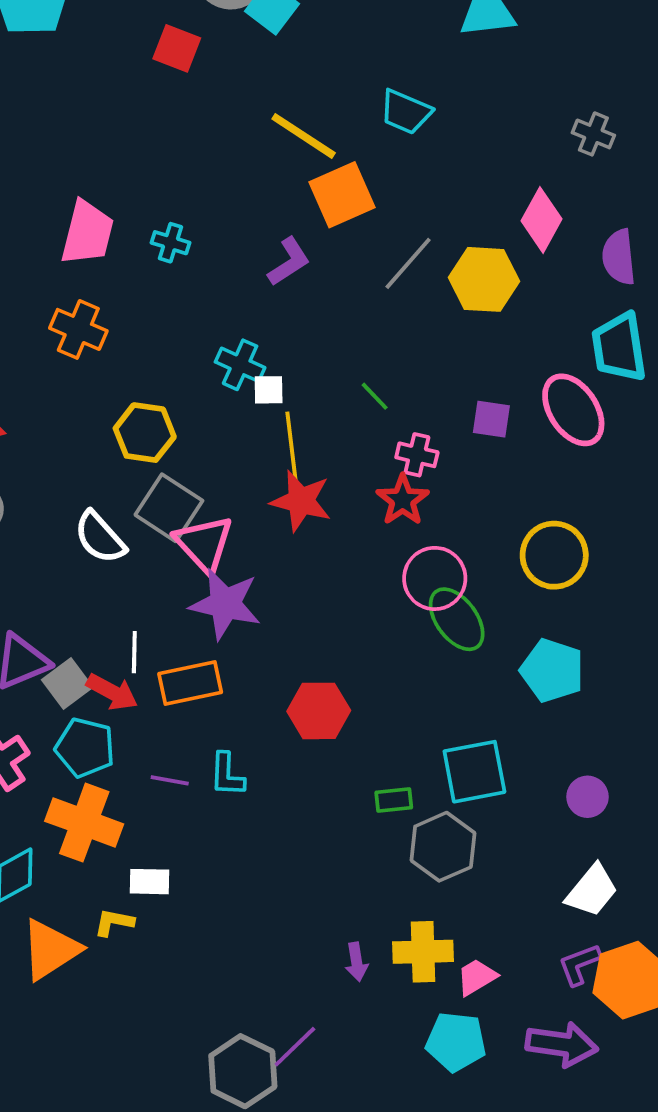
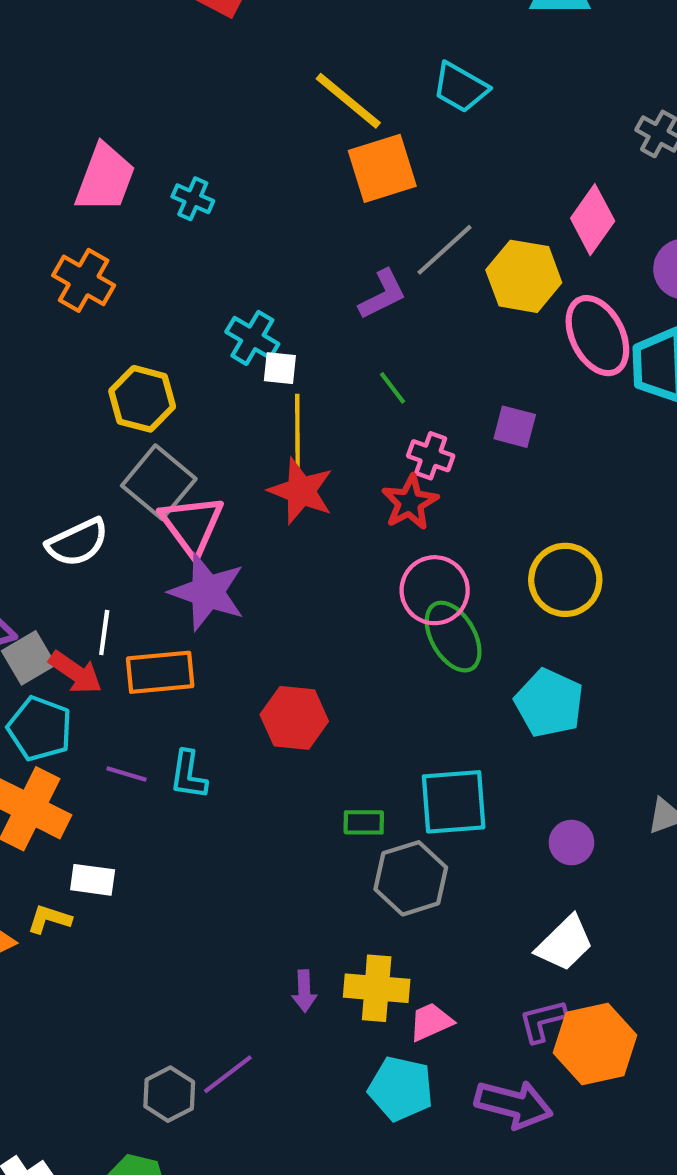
purple L-shape: (289, 262) -> (382, 294), moved
pink ellipse: (573, 410) -> (597, 336), moved
white semicircle: (100, 537) -> (77, 542), moved, turned -80
gray hexagon: (243, 1071) -> (169, 1094), size x0.7

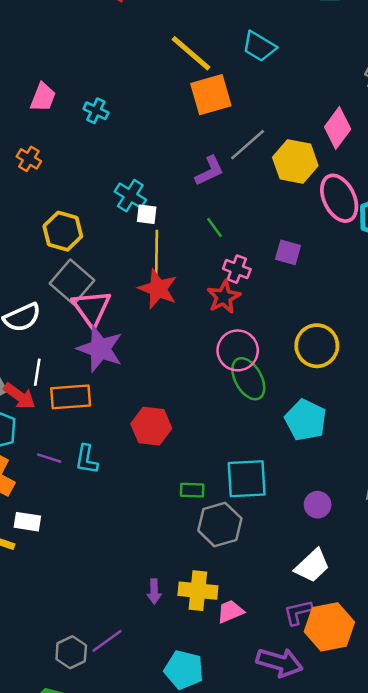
pink trapezoid: (105, 178) -> (43, 97), size x0.7
orange cross: (84, 280) -> (29, 159), size x0.7
cyan pentagon: (401, 1089) -> (184, 670), moved

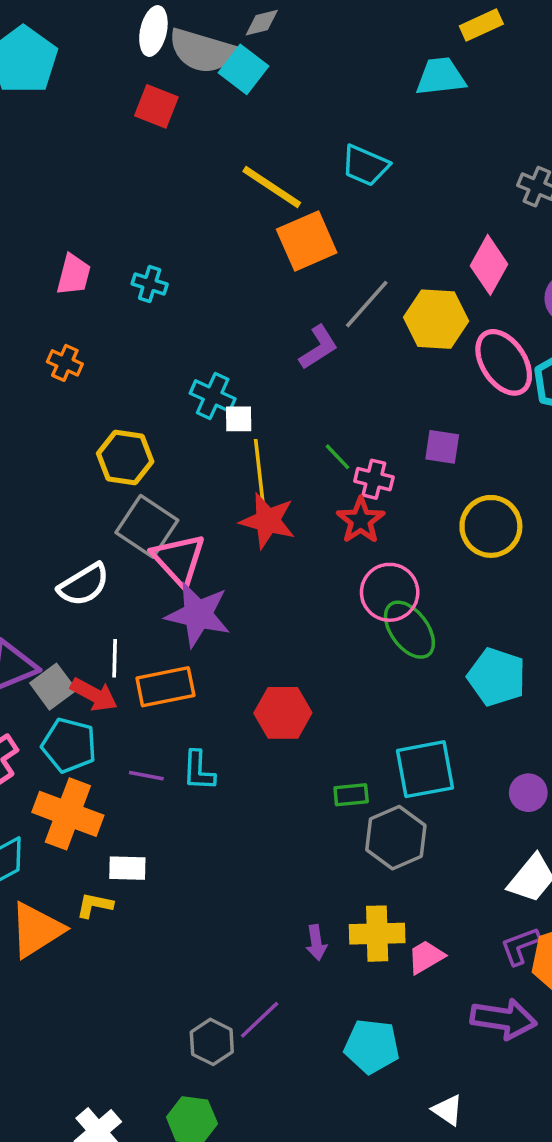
green line: (215, 228) -> (337, 457), moved
yellow circle: (317, 346) -> (491, 526), moved

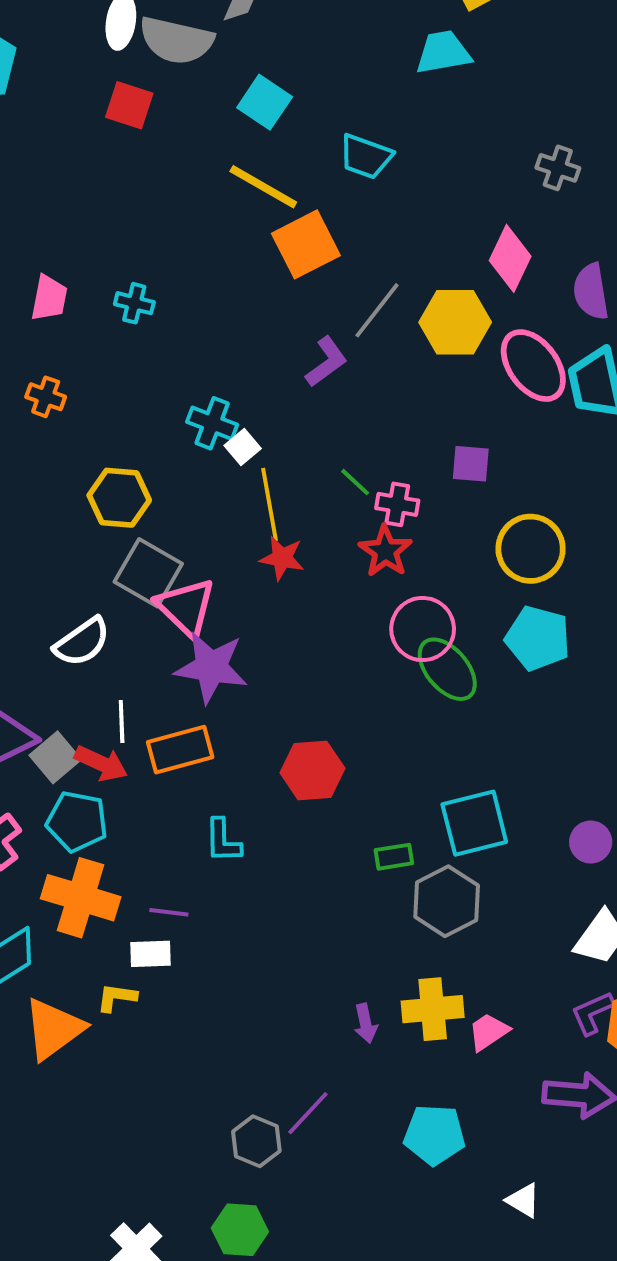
cyan square: (244, 69) -> (265, 102), moved
white square: (239, 419) -> (243, 447), turned -36
red star: (268, 521) -> (282, 558), size x0.7
cyan pentagon: (497, 677) -> (538, 638), moved
purple line: (146, 776) -> (169, 912), moved

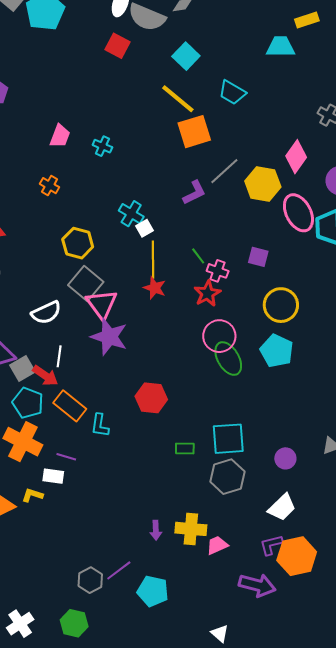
orange rectangle: (180, 750) -> (70, 406), moved, turned 44
gray hexagon: (447, 901) -> (227, 477), moved
cyan pentagon: (434, 1135) -> (153, 591), moved

